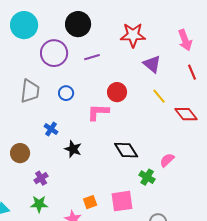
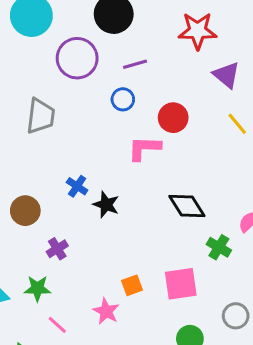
blue circle: (66, 93) -> (123, 99), moved
blue cross: (51, 129) -> (77, 186), moved
green star: (39, 204) -> (37, 288), moved

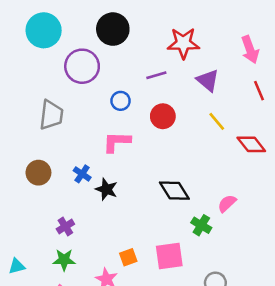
purple line: (135, 64) -> (156, 75), moved
pink L-shape: (144, 148) -> (117, 142), moved
brown circle: (25, 211) -> (38, 173), moved
green star: (37, 288) -> (64, 260), moved

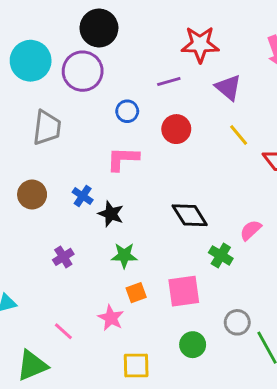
black circle: (113, 29) -> (99, 28), moved
cyan circle: (44, 30) -> (31, 61), moved
green star: (64, 260) -> (124, 255), moved

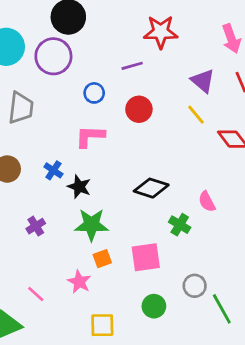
purple triangle: (228, 87) -> (203, 81), moved
black diamond: (190, 215) -> (151, 188), turned -40
pink semicircle: (251, 230) -> (207, 202), turned -75
green star: (124, 255) -> (91, 225), size x1.4

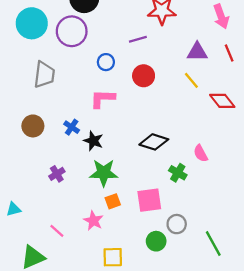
purple triangle: (203, 81) -> (197, 52), turned -40
gray circle: (195, 286) -> (177, 224), moved

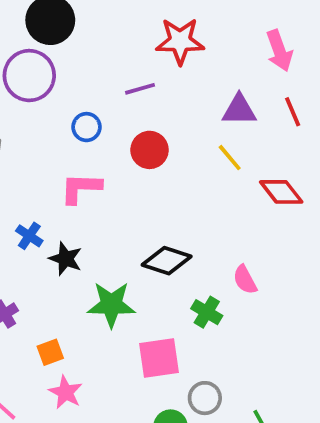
green star: (104, 173) -> (111, 305), moved
orange square: (113, 201) -> (50, 352), moved

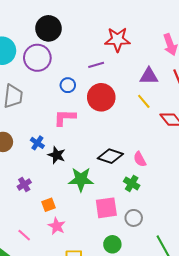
red circle: (150, 150) -> (101, 97), size x1.4
pink semicircle: (245, 280) -> (140, 159), moved
gray circle: (205, 398) -> (134, 218), moved

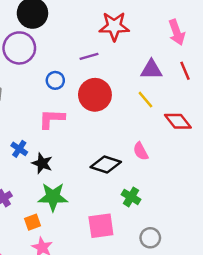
pink semicircle: (140, 159) -> (141, 151), moved
green star: (81, 179) -> (53, 197), moved
gray circle: (134, 218) -> (150, 238), moved

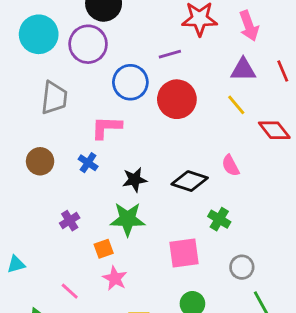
pink arrow: (177, 32) -> (249, 26), moved
blue circle: (55, 80) -> (130, 82), size x1.6
pink L-shape: (52, 119) -> (106, 127), moved
black star: (42, 163) -> (135, 180), moved, turned -30

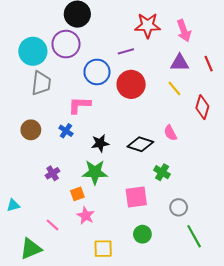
cyan circle: (39, 34) -> (33, 51), moved
red diamond: (274, 130) -> (202, 107), turned 55

